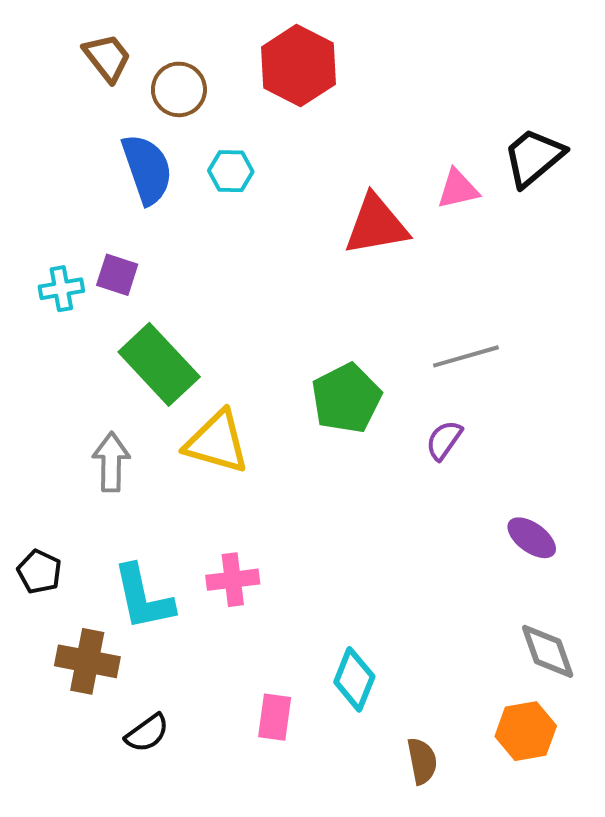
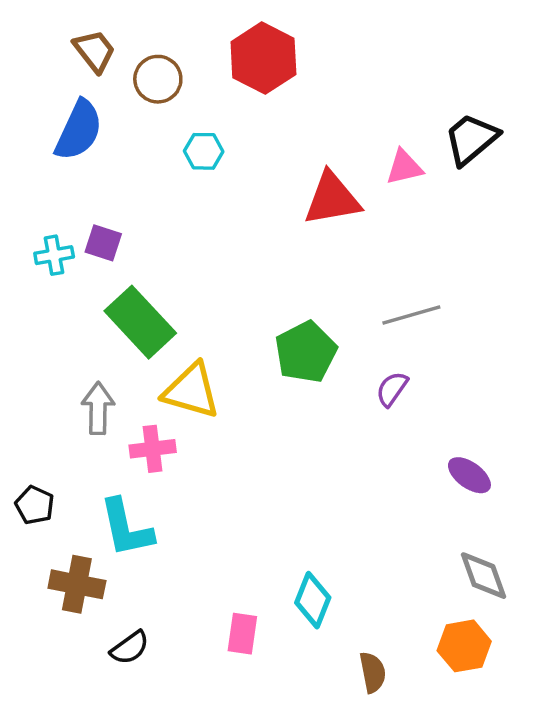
blue semicircle: (147, 169) -> (79, 130), moved, turned 44
pink cross: (233, 580) -> (153, 449), moved

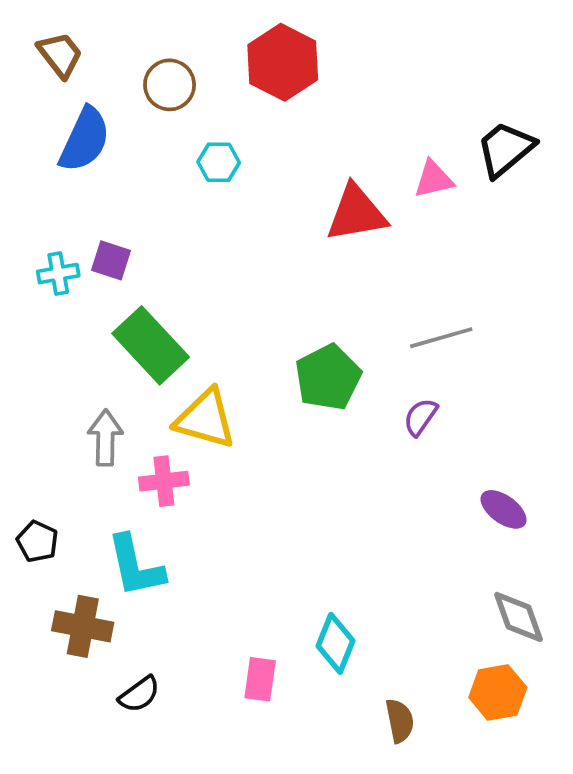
brown trapezoid: (95, 51) -> (60, 55), moved

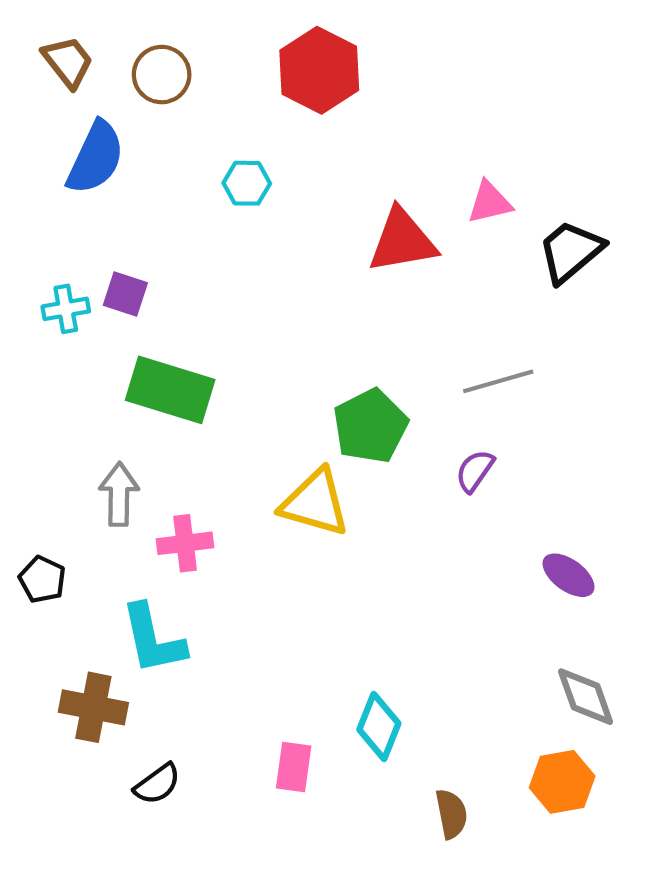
brown circle: (170, 85) -> (162, 75), moved
black trapezoid: (505, 149) -> (571, 251), moved
green rectangle: (151, 345) -> (170, 390), turned -30
yellow triangle: (205, 419) -> (315, 503), moved
black pentagon: (37, 541) -> (42, 579), moved

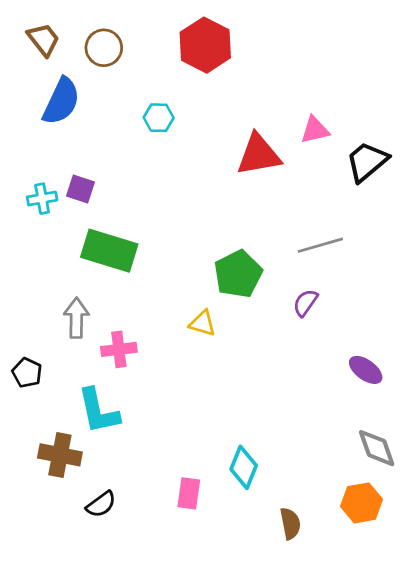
yellow triangle: (315, 503) -> (203, 323), size x0.6

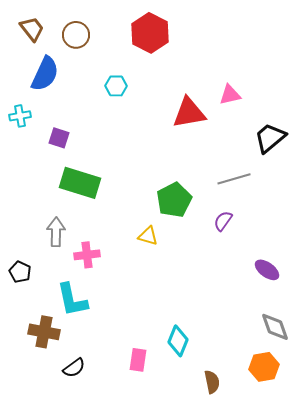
black trapezoid: (367, 162) -> (270, 138), moved
cyan cross: (42, 199) -> (20, 116), moved

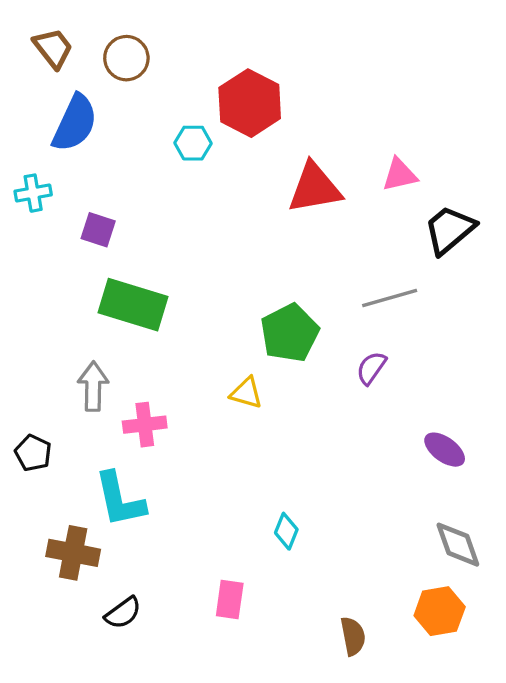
red hexagon: (150, 33) -> (250, 103), moved
pink triangle: (230, 95) -> (400, 175), moved
cyan diamond: (178, 341) -> (286, 531), moved, size x0.7

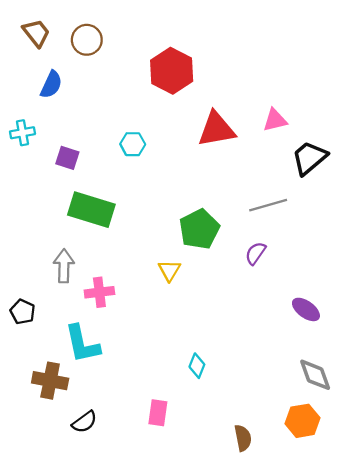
blue semicircle: (75, 123) -> (51, 85), size x0.7
cyan hexagon: (193, 143) -> (133, 144), moved
yellow triangle: (246, 393) -> (169, 270), turned 45

